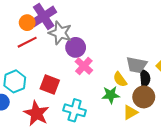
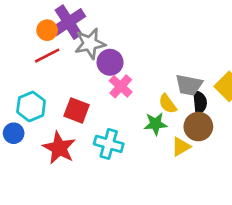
gray star: (60, 33) -> (90, 44), turned -30

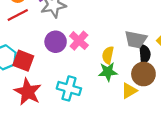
purple circle: (110, 62) -> (56, 42), moved
yellow semicircle: (168, 104) -> (108, 55), moved, turned 48
red square: (77, 110) -> (23, 61), moved

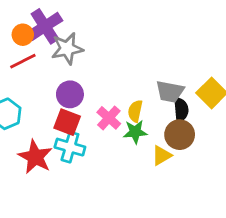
pink cross: (79, 41) -> (109, 118), moved
red square: (23, 61) -> (67, 122), moved
cyan cross: (69, 88) -> (70, 147), moved

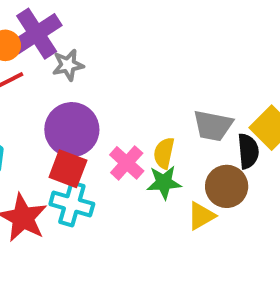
gray star: (67, 49) -> (68, 65), size x0.7
purple circle: (70, 94) -> (72, 130), size x1.4
black semicircle: (181, 110) -> (248, 151), moved

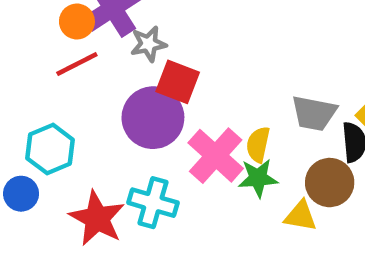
pink cross: (127, 163) -> (216, 156), size x1.4
red square: (68, 169) -> (178, 82), moved
yellow triangle: (201, 216) -> (301, 216), turned 40

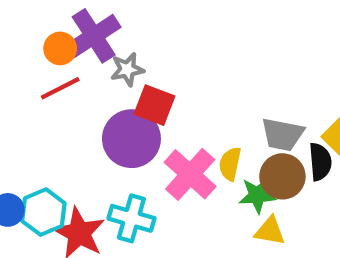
cyan hexagon: (50, 149) -> (43, 212), moved
green star: (258, 178) -> (257, 195), moved
brown circle: (330, 183) -> (282, 176), moved

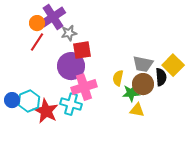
red line: (60, 88) -> (37, 42), turned -30
red square: (155, 105) -> (82, 50), turned -30
pink cross: (190, 174) -> (84, 87), moved, turned 30

